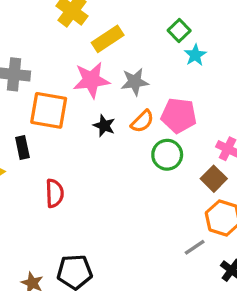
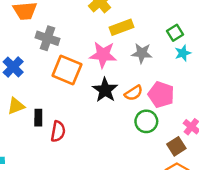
gray star: (135, 82) -> (142, 53), moved
black star: (104, 126) -> (105, 90), size x1.5
black rectangle: (22, 147) -> (38, 118), moved

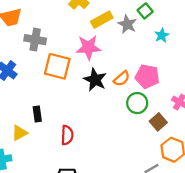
green square: (175, 33) -> (145, 11), moved
gray star: (142, 53) -> (127, 24), moved, turned 30
yellow triangle: (16, 106) -> (19, 133), moved
red semicircle: (58, 131) -> (67, 135), moved
brown square: (176, 146) -> (158, 122), moved

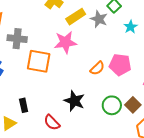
black star: (95, 80) -> (74, 101), moved
green circle: (137, 103) -> (112, 105), moved
red semicircle: (67, 135) -> (52, 122), turned 138

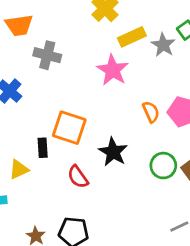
pink star: (65, 42) -> (113, 70), turned 30
orange square: (39, 61) -> (69, 128), moved
orange semicircle: (97, 68) -> (151, 112), turned -77

